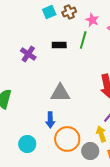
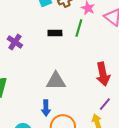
purple cross: (28, 54) -> (15, 42), moved

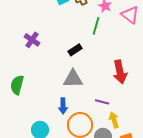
black rectangle: (55, 33) -> (75, 50), moved, turned -32
purple line: (105, 104) -> (102, 102), moved, turned 64

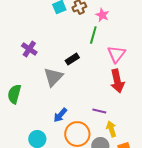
pink triangle: (130, 15) -> (116, 54), moved, turned 30
gray triangle: (73, 79) -> (53, 77), moved, turned -45
blue arrow: (63, 106) -> (60, 115), turned 42

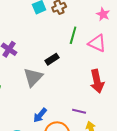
pink star: (102, 15) -> (103, 14), moved
pink triangle: (116, 54) -> (97, 43), moved, turned -42

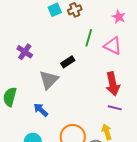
purple line: (79, 111) -> (115, 108), moved
blue arrow: (40, 115) -> (41, 110), moved, turned 91

